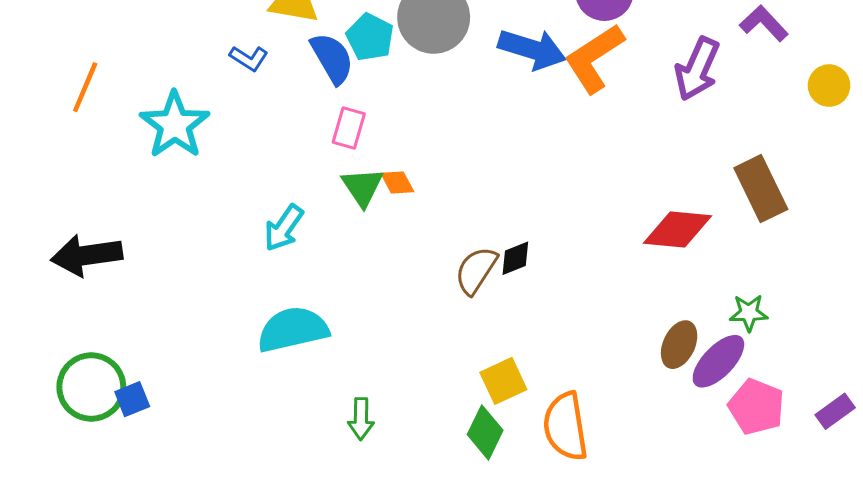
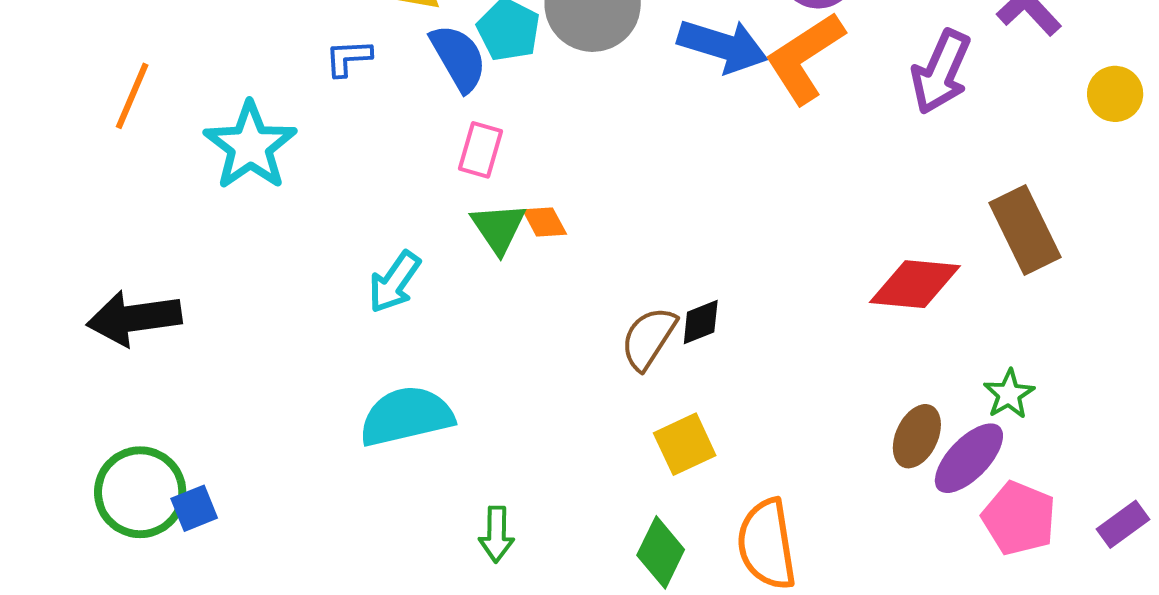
blue L-shape: (249, 58) -> (348, 58), turned 144
green star: (749, 313) -> (1009, 394), turned -30
yellow square: (503, 381) -> (685, 444), moved

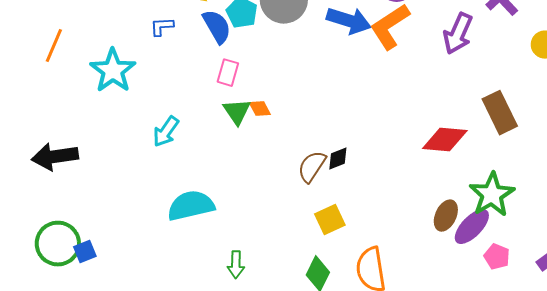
cyan arrow: (394, 282) -> (166, 132), moved
green star: (1009, 394) -> (492, 195), size x1.8
pink pentagon: (1019, 518) -> (497, 257), size x0.7

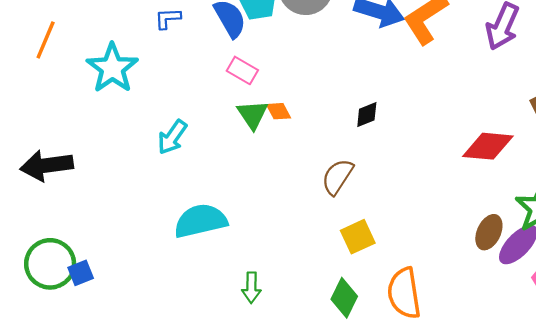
pink rectangle: (228, 73) -> (242, 70), turned -76
black diamond: (338, 159) -> (367, 115), moved

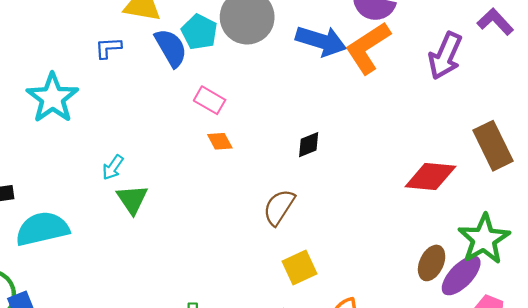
pink rectangle: (242, 70) -> (210, 100), moved
green triangle: (253, 115) -> (132, 199), moved
cyan arrow: (172, 137) -> (113, 167), size x0.7
cyan semicircle: (201, 221) -> (42, 229), moved

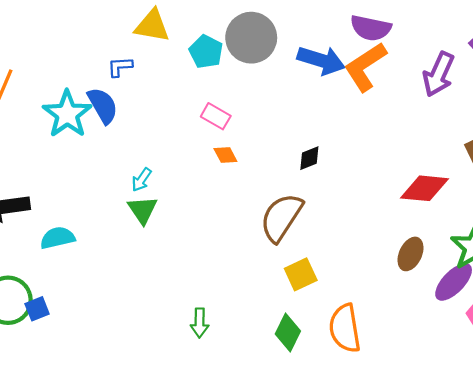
blue semicircle: (171, 48) -> (103, 105), moved
cyan arrow: (113, 167) -> (141, 180), moved
brown semicircle: (279, 207) -> (281, 217), size x1.4
cyan semicircle: (42, 229) -> (58, 238), size x0.7
brown ellipse: (432, 263) -> (411, 254), moved

